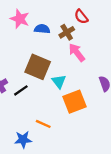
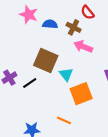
brown cross: (67, 32) -> (74, 27), turned -32
pink arrow: (77, 52) -> (83, 47), turned -30
orange line: (43, 124) -> (64, 120), moved

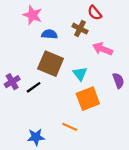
blue semicircle: (50, 24) -> (49, 34), moved
pink arrow: (83, 47) -> (103, 49), moved
cyan triangle: (66, 74) -> (80, 74), moved

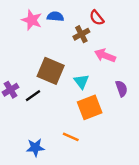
brown cross: (80, 29) -> (81, 34), turned 35
blue semicircle: (49, 34) -> (55, 17), moved

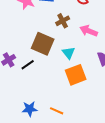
brown cross: (81, 34) -> (63, 21), moved
orange line: (71, 137) -> (57, 111), moved

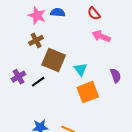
brown cross: (63, 21) -> (36, 40), moved
pink arrow: (89, 31) -> (101, 36), moved

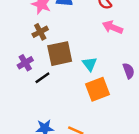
brown square: (54, 60) -> (60, 54), turned -35
purple cross: (18, 77) -> (25, 63), moved

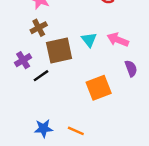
pink arrow: (112, 27) -> (118, 40), moved
cyan triangle: (90, 64) -> (89, 40), moved

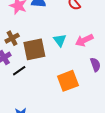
brown cross: (39, 28) -> (12, 38), moved
pink arrow: (118, 40) -> (84, 40), turned -48

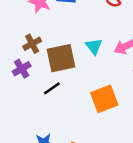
black line: (19, 71) -> (52, 88), moved

